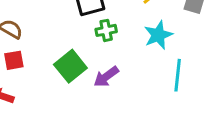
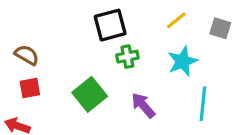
purple arrow: (106, 77) -> (143, 105), moved, turned 85

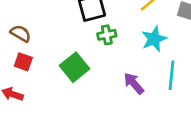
red square: (30, 88) -> (23, 62), turned 30
purple arrow: (143, 105) -> (134, 83), moved

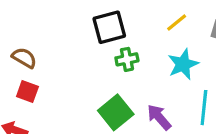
green square: (74, 67) -> (116, 112), moved

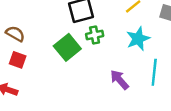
green square: (116, 112) -> (67, 47), moved

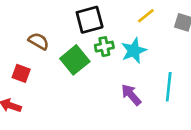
brown semicircle: (15, 34) -> (39, 41), moved
cyan star: (138, 39) -> (134, 51), moved

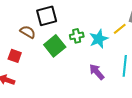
yellow line: (146, 16) -> (120, 29), moved
black square: (90, 20) -> (47, 16), moved

